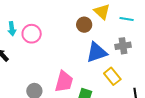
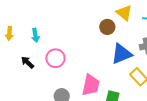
pink circle: (32, 34) -> (55, 58), moved

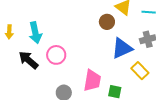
cyan arrow: (35, 35) -> (35, 33), size x1.5
black arrow: (28, 62) -> (28, 60), size x1.5

